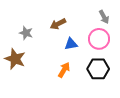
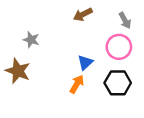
brown arrow: (58, 24) -> (83, 14), moved
blue triangle: (71, 44) -> (85, 63), moved, turned -32

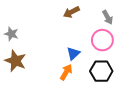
gray star: (31, 40) -> (11, 34), moved

